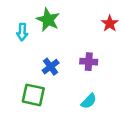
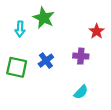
red star: (110, 23) -> (97, 31), moved
green square: (33, 95) -> (17, 67), moved

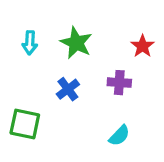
green star: (44, 18) -> (76, 43), moved
green square: (17, 67) -> (25, 124), moved

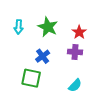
red star: (143, 46) -> (79, 32), moved
green square: (25, 124) -> (31, 78), moved

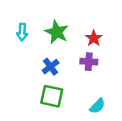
green square: (31, 78) -> (52, 96), moved
cyan semicircle: (75, 85) -> (97, 106), moved

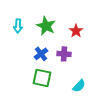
purple cross: (89, 62) -> (64, 54), moved

